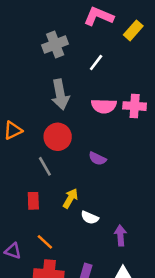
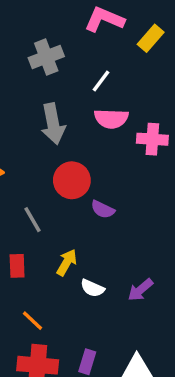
pink semicircle: (104, 106) -> (111, 119), moved
red circle: (58, 137) -> (72, 180), moved
purple arrow: (120, 235) -> (140, 290), moved, turned -126

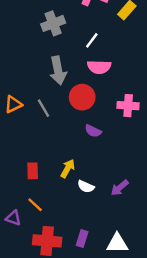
pink cross: (152, 139) -> (128, 106), moved
red circle: (72, 180) -> (82, 97), moved
gray line: (32, 220) -> (44, 108), moved
orange line: (32, 321) -> (35, 205), moved

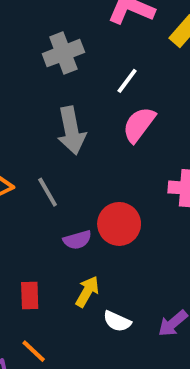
pink semicircle: (99, 67) -> (139, 125), turned 125
red circle: (82, 97) -> (119, 224), moved
purple semicircle: (93, 131) -> (77, 240), moved, turned -42

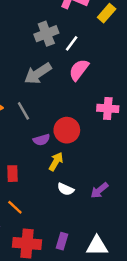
gray cross: (63, 53) -> (46, 34), moved
gray arrow: (71, 131) -> (38, 73), turned 68
yellow arrow: (87, 292) -> (56, 161), moved

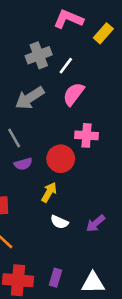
pink cross: (108, 108) -> (87, 135), moved
purple semicircle: (41, 140) -> (23, 164), moved

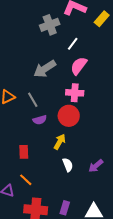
gray cross: (39, 55) -> (50, 25), moved
pink cross: (87, 135) -> (75, 93), moved
white semicircle: (59, 222) -> (68, 165), turned -136

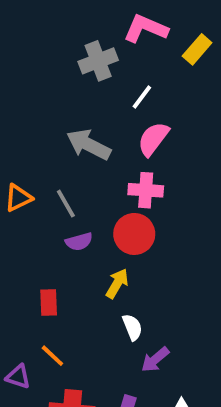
gray arrow: (45, 69) -> (89, 145), turned 60
purple arrow: (96, 166) -> (155, 360), moved

